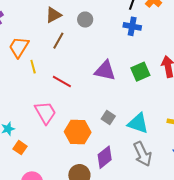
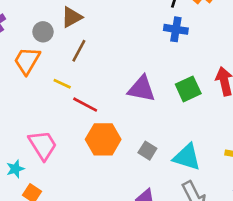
gray circle: (85, 20) -> (43, 32), moved
yellow line: (33, 67) -> (62, 84), moved, turned -48
pink trapezoid: (45, 113) -> (43, 145), moved
orange hexagon: (78, 132) -> (103, 139), moved

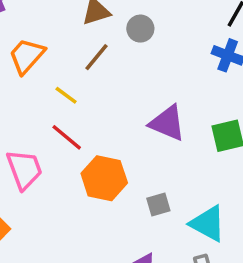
gray circle: (43, 32) -> (140, 29), moved
red line: (85, 105) -> (67, 137), moved
gray square: (147, 151) -> (158, 205), turned 30

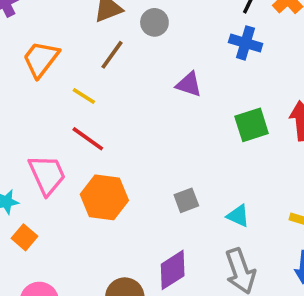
purple triangle: (167, 123) -> (189, 84), moved, size x0.7
orange hexagon: (104, 178) -> (104, 197), moved
cyan triangle: (208, 224) -> (238, 216), size x0.6

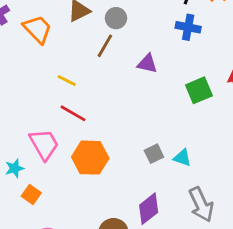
brown line: (112, 55) -> (105, 46), moved
orange trapezoid: (41, 59) -> (38, 29), moved, turned 104
cyan triangle: (238, 216) -> (182, 158), moved

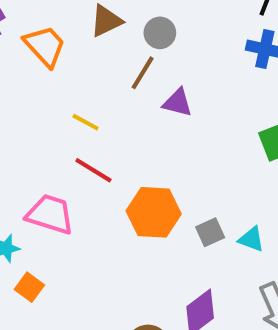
purple triangle: (147, 64) -> (178, 103), moved
pink trapezoid: (44, 144) -> (50, 214), turned -44
orange hexagon: (90, 158) -> (154, 212), moved

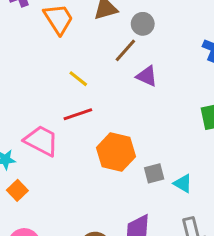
red line: (93, 170) -> (78, 114), turned -60

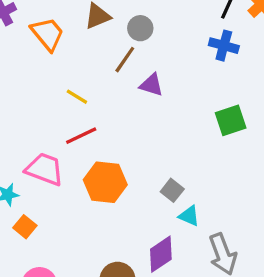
orange hexagon: (116, 152) -> (105, 182), moved
gray square: (154, 173) -> (172, 190), turned -30
cyan triangle: (183, 183) -> (189, 216), moved

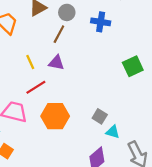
blue cross: (224, 46) -> (101, 22), moved
purple triangle: (152, 85) -> (56, 63), moved
yellow line: (77, 97) -> (30, 62), turned 40

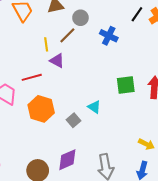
yellow line: (30, 62) -> (46, 44), moved
gray square: (100, 116) -> (74, 120), moved
cyan triangle: (113, 132) -> (94, 107), moved

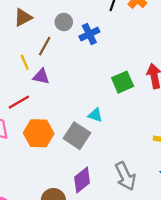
gray circle: (80, 18) -> (64, 22), moved
blue cross: (109, 36) -> (89, 34), turned -36
gray square: (74, 120) -> (77, 136), size x1.6

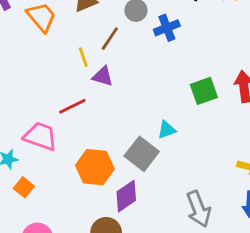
cyan triangle: (95, 115) -> (167, 130), turned -42
orange hexagon: (39, 133) -> (95, 167), moved
purple diamond: (82, 180) -> (126, 196), moved

